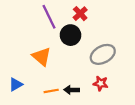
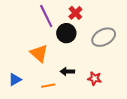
gray ellipse: (103, 54) -> (104, 37), moved
black arrow: (72, 90) -> (67, 71), moved

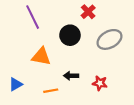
red cross: (75, 13) -> (88, 12), moved
purple line: (46, 16) -> (33, 17), moved
orange triangle: (39, 53) -> (41, 57), turned -30

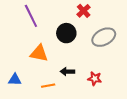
blue triangle: (16, 84) -> (15, 80), turned 32

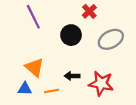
orange triangle: (39, 53) -> (34, 67), moved, turned 30
red star: (95, 79) -> (101, 83), size x1.6
blue triangle: (15, 80) -> (25, 89), moved

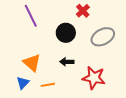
black arrow: (72, 76) -> (67, 62), moved
blue triangle: (25, 89) -> (23, 83), turned -48

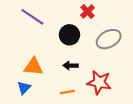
purple line: (31, 16) -> (32, 17), turned -30
orange triangle: (32, 63) -> (33, 67), turned -36
orange line: (48, 85) -> (67, 92), moved

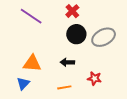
red cross: (87, 12) -> (72, 11), moved
black circle: (69, 35) -> (76, 34), moved
red star: (99, 82) -> (94, 78), size x0.6

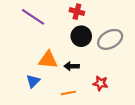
red cross: (72, 11) -> (77, 12), turned -32
orange triangle: (32, 63) -> (48, 60), moved
blue triangle: (23, 83) -> (33, 81), moved

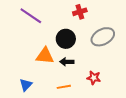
red cross: (77, 12) -> (80, 12), moved, turned -32
black circle: (81, 36) -> (66, 39), moved
blue triangle: (33, 81) -> (26, 85), moved

